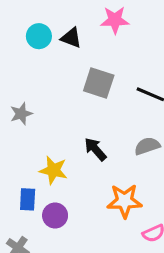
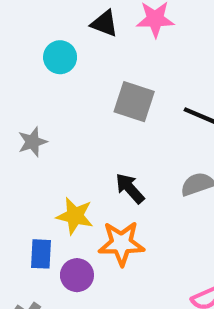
cyan circle: (39, 36) -> (60, 57), moved
black triangle: (71, 38) -> (104, 23), moved
orange star: (125, 201) -> (121, 243), moved

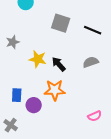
yellow star: (75, 216) -> (38, 59), moved

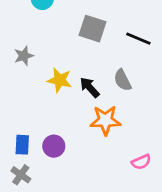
gray semicircle: (91, 62) -> (123, 80), moved, turned -98
orange star: (55, 90) -> (105, 120), moved
blue rectangle: (17, 95) -> (22, 145), moved

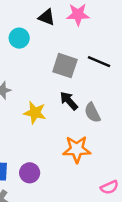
black line: (138, 39) -> (99, 62), moved
black arrow: (90, 87) -> (69, 101), moved

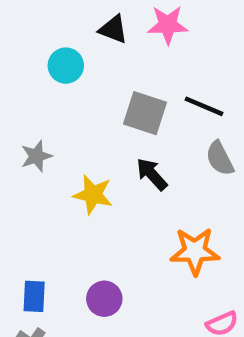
gray semicircle: (92, 113) -> (220, 158), moved
orange star: (77, 149) -> (195, 251), moved
purple circle: (30, 173) -> (104, 299), moved

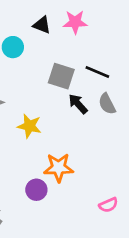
black arrow: (152, 174) -> (78, 104), moved
orange star: (195, 251) -> (59, 168), moved

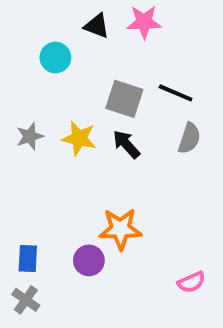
black arrow: (78, 104) -> (126, 144), moved
gray semicircle: (107, 104) -> (189, 138), turned -135
yellow star: (29, 126) -> (79, 138), moved

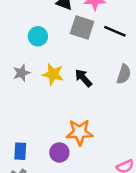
cyan circle: (55, 57) -> (38, 36), moved
black line: (176, 93) -> (115, 31), moved
gray square: (124, 99) -> (82, 27), moved

